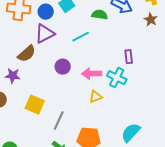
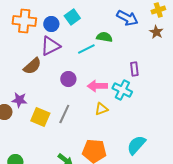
green semicircle: (100, 15) -> (104, 37), moved
purple star: (13, 76) -> (19, 100), moved
gray line: (59, 121) -> (64, 114), moved

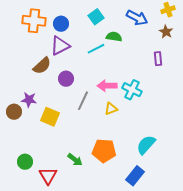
cyan square: (72, 17) -> (96, 17), moved
purple rectangle: (134, 69) -> (158, 59), moved
purple circle: (68, 79) -> (66, 79), moved
gray line: (64, 114) -> (83, 101), moved

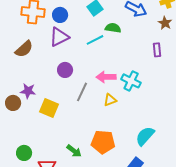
brown semicircle: (42, 66) -> (24, 49), moved

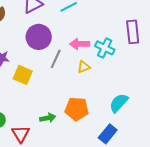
purple rectangle: (157, 50) -> (133, 32), moved, size x1.6
purple circle: (65, 70) -> (39, 37), size x1.6
green arrow: (74, 151) -> (48, 118), turned -49

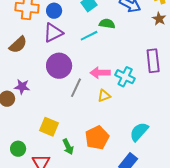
yellow square: (23, 75) -> (49, 127), moved
orange pentagon: (77, 109) -> (97, 138), turned -30
green arrow: (48, 118) -> (68, 147), turned 77

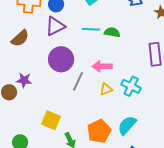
green semicircle: (107, 24) -> (112, 32), moved
cyan line: (89, 36) -> (91, 29), turned 30
cyan cross: (125, 77) -> (131, 86), moved
cyan semicircle: (139, 132) -> (127, 125), moved

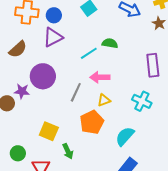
cyan line: (91, 29) -> (89, 53), moved, turned -36
purple circle: (61, 59) -> (43, 76), moved
cyan cross: (131, 86) -> (142, 101), moved
orange pentagon: (99, 131) -> (92, 122), moved

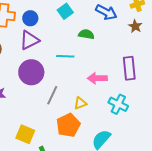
green semicircle: (110, 43) -> (86, 34), moved
cyan line: (89, 53) -> (65, 56), turned 36
purple circle: (43, 76) -> (31, 72), moved
pink arrow: (100, 77) -> (97, 78), moved

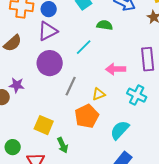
cyan line: (65, 56) -> (84, 47), turned -48

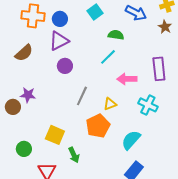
cyan line: (84, 47) -> (108, 57), moved
purple circle: (50, 63) -> (65, 66), moved, size x0.6
green circle: (13, 147) -> (24, 149), moved

